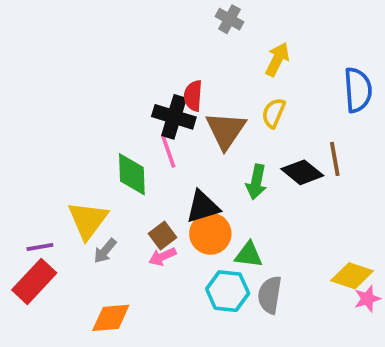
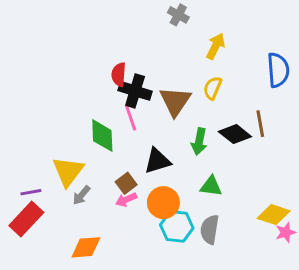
red semicircle: (193, 96) -> (119, 74), moved
orange circle: (210, 234) -> (163, 203), moved
green triangle: (249, 255) -> (211, 186), moved

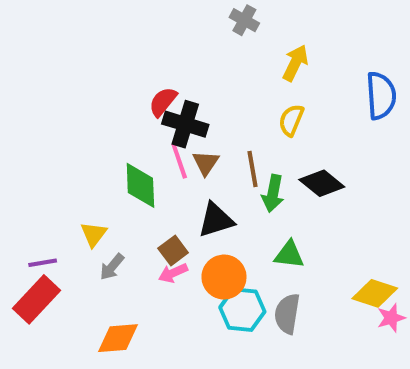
red semicircle: (119, 74) -> (163, 102), turned 35
brown triangle: (175, 101) -> (206, 163), moved, size x0.6
brown line: (260, 124) -> (253, 169), moved
yellow triangle: (68, 171) -> (94, 234), size x0.6

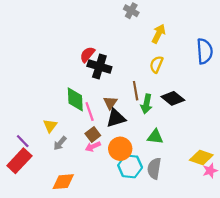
pink line: (179, 161) -> (90, 111), moved
brown triangle: (206, 163) -> (110, 103), moved
purple line: (43, 263) -> (23, 141), turned 56

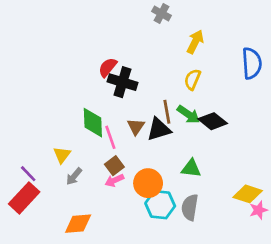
green arrow: (147, 104) -> (188, 114), moved, turned -66
black triangle: (116, 118) -> (159, 129), moved

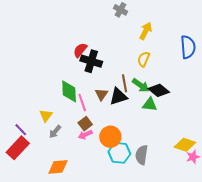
green triangle: (191, 168) -> (150, 104), moved

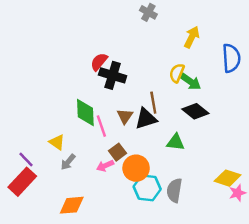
yellow arrow: (146, 31) -> (192, 37), moved
green arrow: (141, 85) -> (190, 82), moved
green triangle: (150, 104) -> (176, 142), moved
yellow triangle: (46, 116) -> (57, 142), turned -32
brown square: (85, 124) -> (117, 152), moved

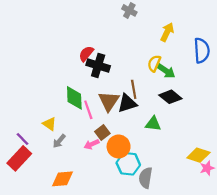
brown triangle: (125, 116) -> (109, 101), size x1.5
gray semicircle: (174, 190) -> (146, 178), moved

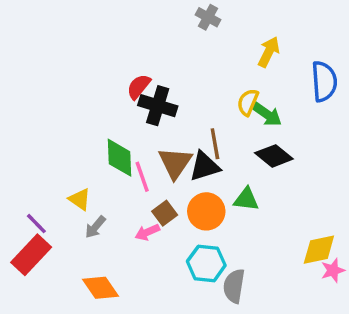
orange circle: (119, 146) -> (206, 211), moved
yellow diamond: (198, 155) -> (319, 250), turned -30
orange diamond: (62, 179) -> (101, 288), turned 60

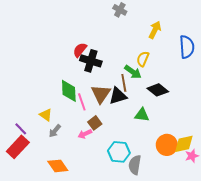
green arrow: (267, 114) -> (133, 72), moved
orange circle: (206, 211) -> (167, 145), moved

